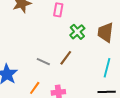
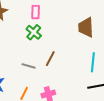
green cross: (77, 32) -> (34, 32), moved

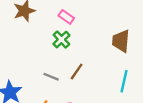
pink rectangle: (36, 12) -> (66, 17), turned -64

